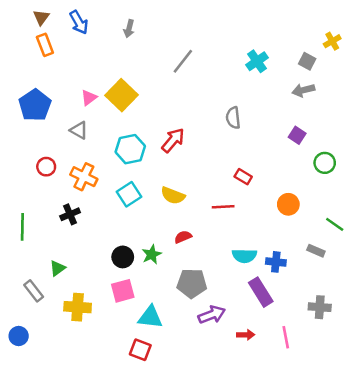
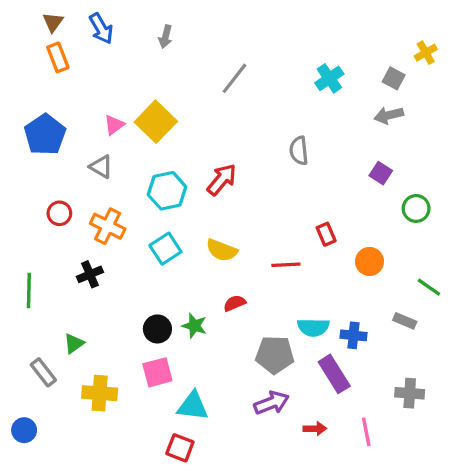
red rectangle: (243, 177) -> (326, 234), moved, turned 36
green star: (152, 254) -> (194, 326), turned -30
gray pentagon: (192, 283) -> (275, 355), moved

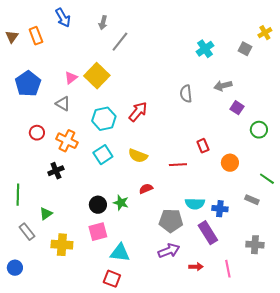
brown triangle: (53, 22) -> (12, 37), moved
gray line: (235, 78) -> (120, 42), moved
gray arrow: (389, 115) -> (223, 86), moved
green line: (29, 290) -> (18, 195), moved

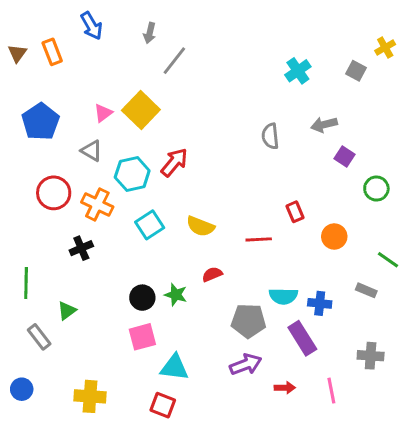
red arrow: (138, 112) -> (174, 162), moved
cyan hexagon: (104, 119) -> (132, 174), moved
red circle: (37, 133) -> (54, 193), size x1.5
yellow cross: (62, 245) -> (90, 396), moved

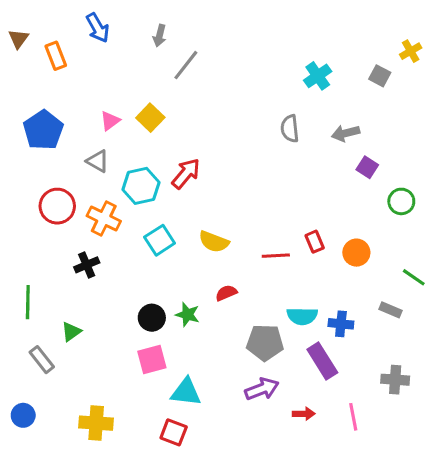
brown triangle: (17, 53) -> (19, 39), moved
yellow square: (141, 110) -> (150, 118), size x0.7
gray semicircle: (270, 136) -> (290, 129), moved
red rectangle: (295, 212) -> (315, 242), moved

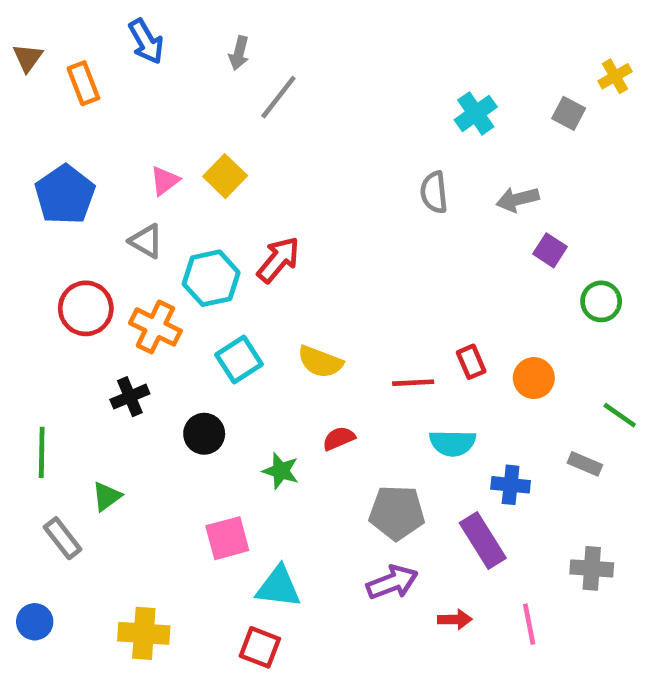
cyan semicircle: (302, 316) -> (453, 443), moved
black circle: (152, 318) -> (204, 434), moved

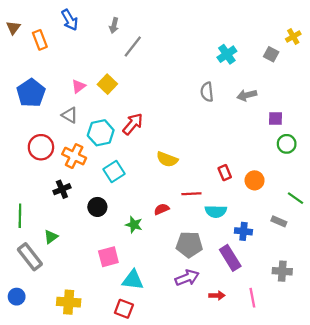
purple square: (550, 250) -> (276, 118), moved, turned -32
yellow semicircle: (320, 362) -> (167, 159), moved
red line: (413, 383) -> (191, 194), moved
gray rectangle: (63, 538) -> (30, 257), size x1.4

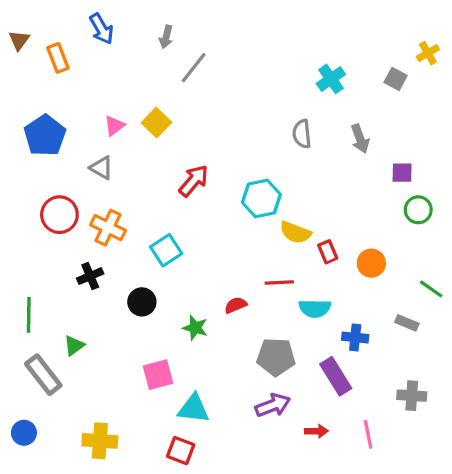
gray arrow: (247, 95) -> (360, 139), turned -96
cyan hexagon: (101, 133) -> (261, 198), moved
yellow semicircle: (167, 159) -> (295, 232), moved

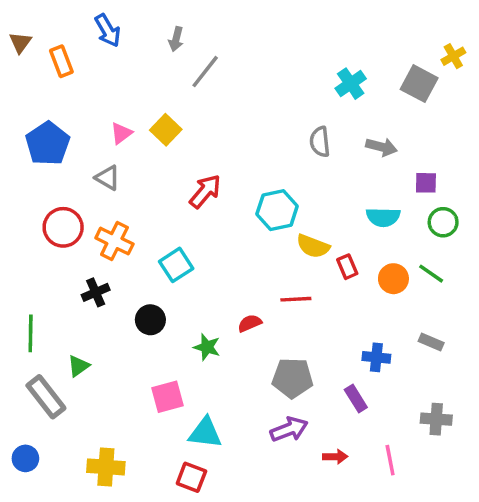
gray square: (396, 79) -> (419, 84), size x1.5
gray arrow: (360, 139) -> (381, 147), turned -56
green line: (431, 289) -> (431, 274), moved
cyan semicircle: (315, 308) -> (383, 217), moved
purple rectangle: (336, 376) -> (356, 398), size x0.7

